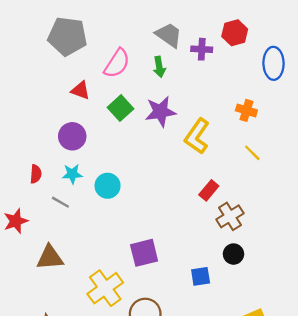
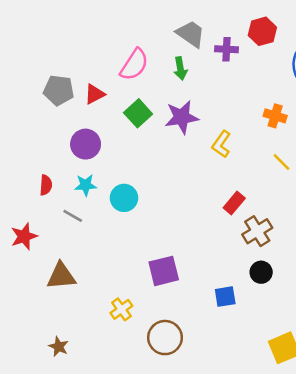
gray pentagon: (68, 36) -> (59, 90), moved, size x0.7
red triangle: (80, 90) -> (95, 94), turned -48
yellow L-shape: (197, 136) -> (221, 144), size x0.7
yellow cross: (105, 288) -> (121, 309), size x0.6

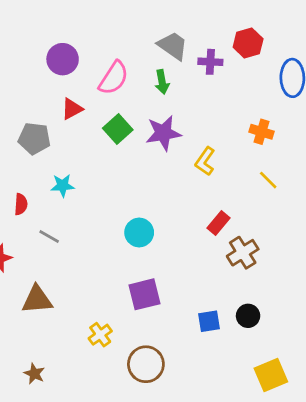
gray pentagon: (59, 90) -> (34, 138), moved
purple circle: (86, 144) -> (63, 59), moved
cyan star: (86, 185) -> (63, 185), moved
cyan circle: (124, 198) -> (139, 233), moved
black circle: (261, 272) -> (248, 316), moved

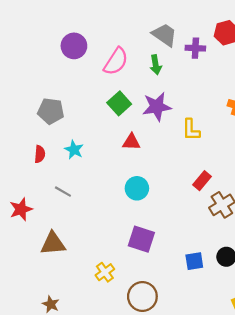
red triangle: (72, 109) -> (131, 142), moved, turned 30
yellow L-shape: (205, 161) -> (191, 130), turned -35
cyan star: (63, 185) -> (74, 150), turned 30
red semicircle: (21, 204) -> (40, 154), moved
purple square: (145, 294) -> (141, 239), turned 32

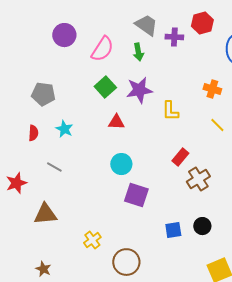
purple square: (141, 239) -> (136, 195), moved

